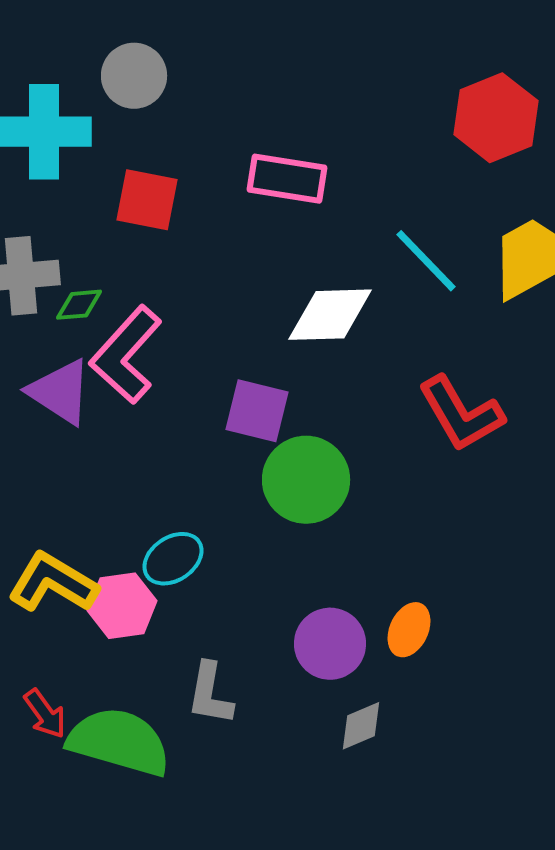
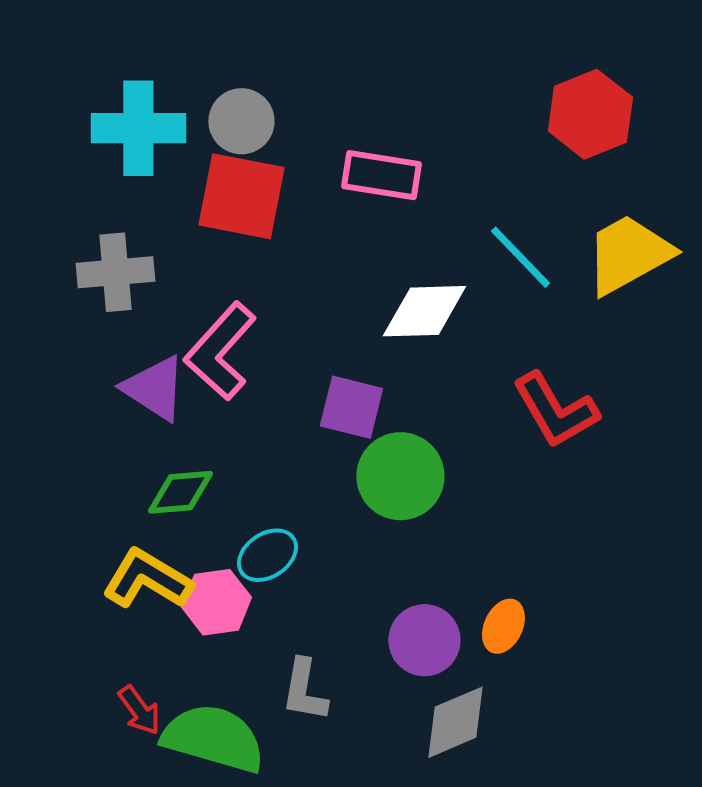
gray circle: (134, 76) -> (241, 121), moved
red square: (147, 200) -> (241, 196), size x1.4
green diamond: (79, 305) -> (180, 492), moved, size x1.4
gray diamond: (361, 726) -> (455, 722), size x1.5

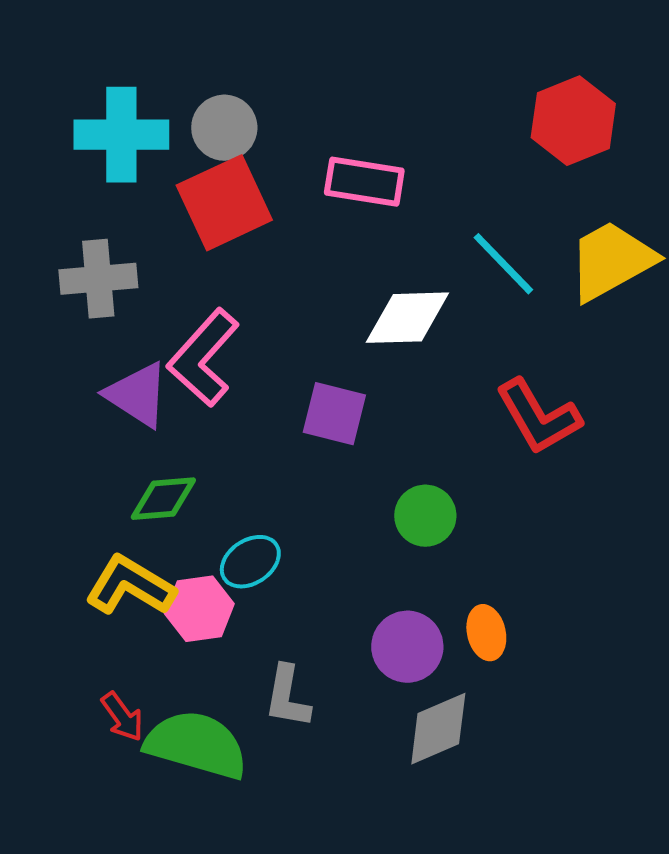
red square: (241, 196) -> (224, 203), turned -36
green circle: (400, 476) -> (425, 516), moved, size x0.7
orange ellipse: (503, 626) -> (486, 633), turned -38

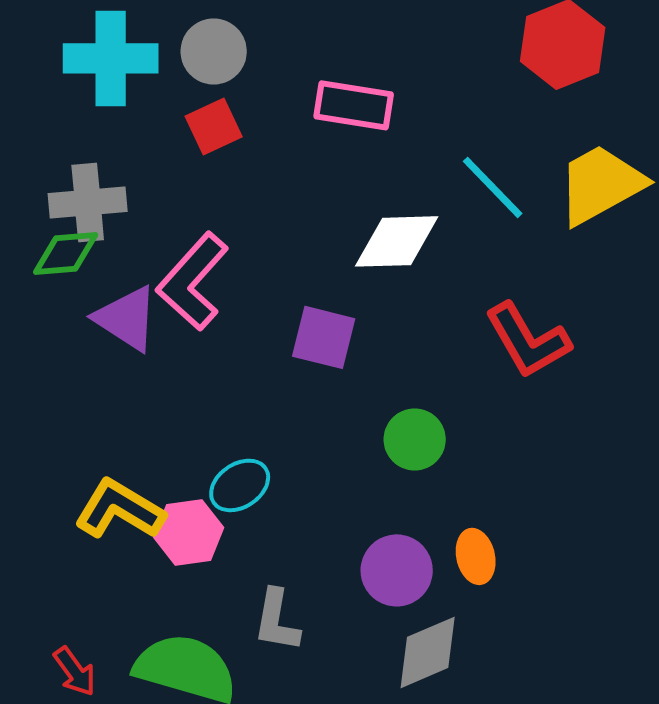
red square: (224, 203) -> (214, 126), size x0.6
green diamond: (163, 499) -> (66, 253), moved
red arrow: (122, 717) -> (75, 671), moved

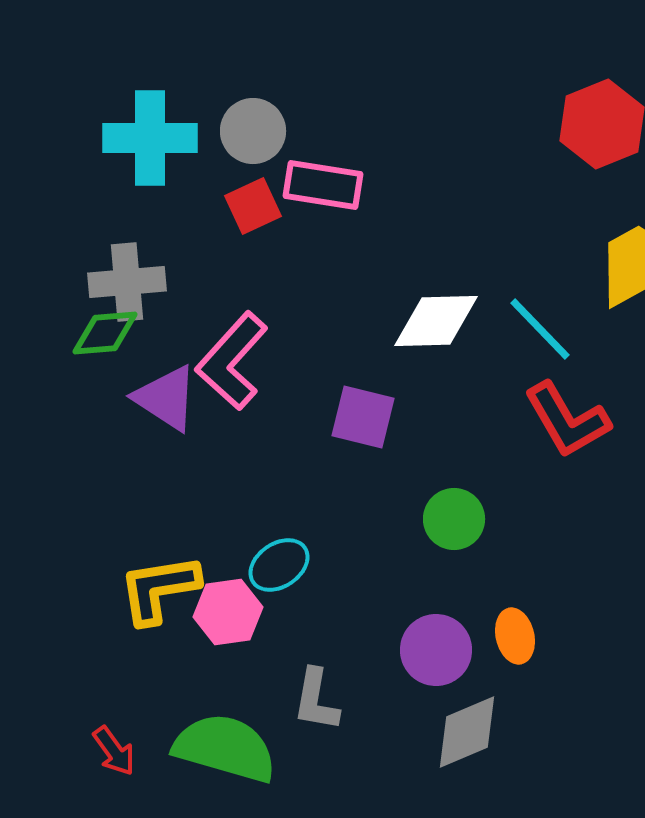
pink rectangle: (354, 105) -> (323, 185), moved
cyan line: (493, 187) -> (540, 329), moved
yellow L-shape: (120, 509) -> (159, 589), turned -40

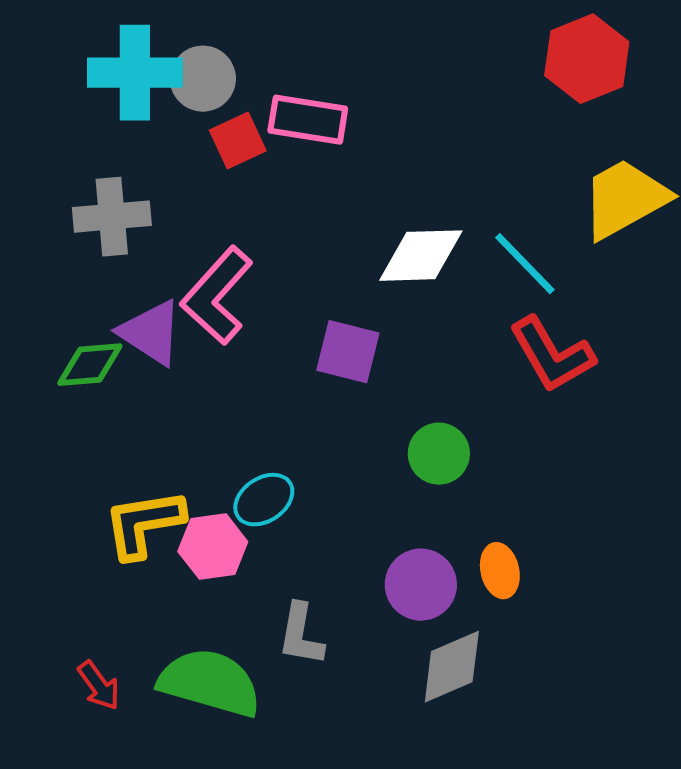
gray circle: (253, 131) -> (203, 79), moved
green diamond: (105, 333) -> (90, 365), moved

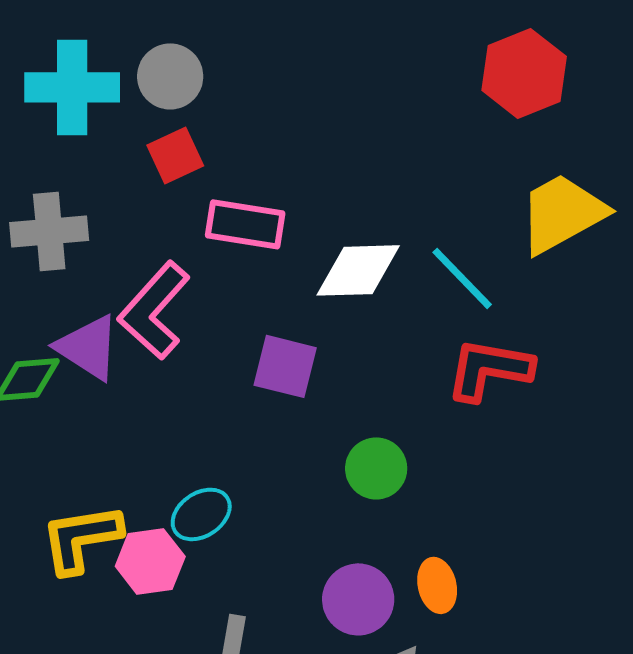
gray circle: (203, 79) -> (170, 76), moved
pink rectangle: (308, 120) -> (245, 224), moved
red L-shape: (552, 355) -> (489, 369), turned 130

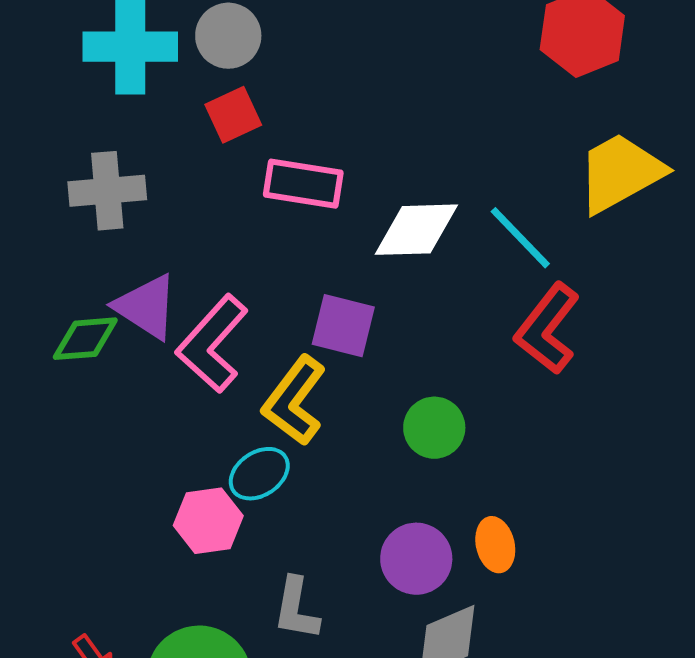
pink L-shape: (154, 310) -> (212, 344), moved
red L-shape: (489, 369) -> (547, 329), turned -62
yellow L-shape: (81, 538) -> (294, 401), moved, turned -44

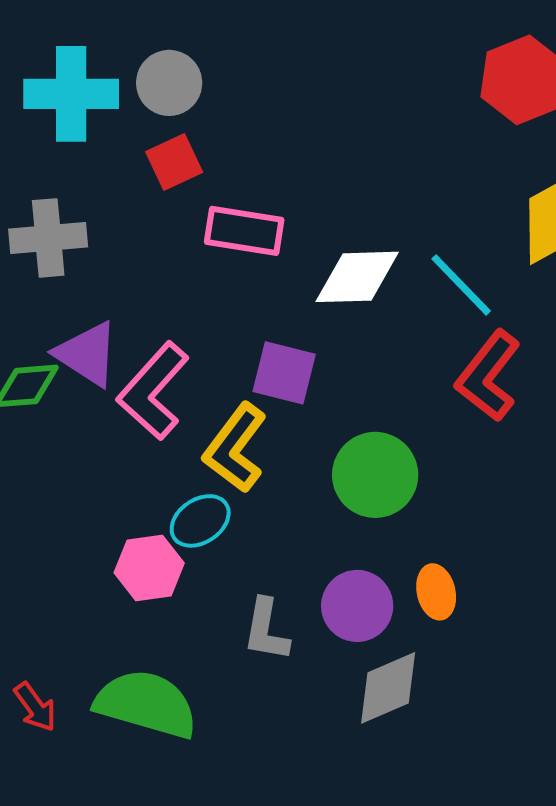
green circle: (434, 428) -> (375, 475), size x1.4
gray L-shape: (296, 609) -> (266, 630), moved

